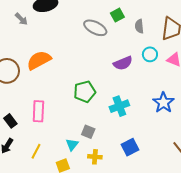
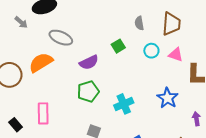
green square: (117, 15) -> (118, 46), moved
gray ellipse: (95, 28) -> (61, 38), moved
purple semicircle: (123, 63) -> (89, 62), moved

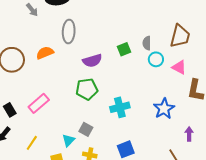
gray semicircle: (139, 23) -> (147, 43), moved
gray ellipse: (61, 38) -> (69, 31), turned 60
orange semicircle: (41, 63) -> (45, 53), size x0.7
pink rectangle: (43, 113) -> (39, 103), turned 40

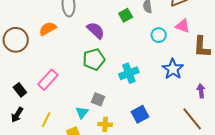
cyan circle: (156, 59) -> (159, 35), moved
purple semicircle: (92, 61) -> (96, 30), turned -114

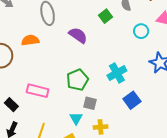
orange semicircle: (48, 29) -> (30, 40), turned 30
green pentagon: (94, 59) -> (77, 80), moved
pink rectangle: (48, 80) -> (38, 91), turned 70
blue square: (140, 114) -> (132, 100), moved

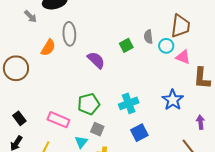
cyan circle: (141, 31) -> (166, 46), moved
orange semicircle: (30, 40) -> (48, 48), moved, turned 120
pink rectangle: (38, 91) -> (58, 120), moved

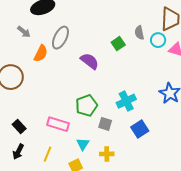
gray arrow: (31, 16) -> (24, 32), moved
gray ellipse: (69, 34) -> (60, 38), turned 35
gray square: (97, 129) -> (105, 124), moved

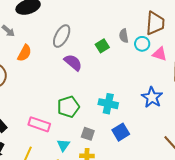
gray ellipse: (60, 38) -> (62, 36), moved
cyan cross: (126, 101) -> (108, 104), turned 36
gray square: (105, 124) -> (88, 134), moved

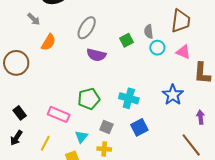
cyan circle: (142, 44) -> (157, 48), moved
purple semicircle: (73, 62) -> (96, 55), turned 150

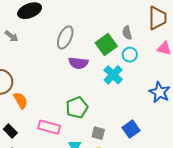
green square: (126, 40) -> (106, 44), size x1.5
orange semicircle: (48, 42) -> (21, 100), moved, turned -54
cyan circle: (157, 48) -> (130, 55), moved
cyan cross: (129, 98) -> (113, 75), moved, turned 36

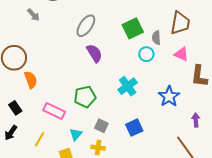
gray semicircle: (127, 33) -> (156, 38), moved
green square: (106, 44) -> (133, 28), moved
purple semicircle: (78, 63) -> (94, 53), turned -138
cyan cross: (113, 75) -> (128, 86), moved

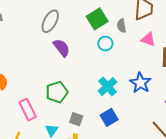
cyan circle: (146, 54) -> (105, 44), moved
cyan cross: (128, 86) -> (108, 86), moved
pink rectangle: (54, 111) -> (28, 110), turned 45

